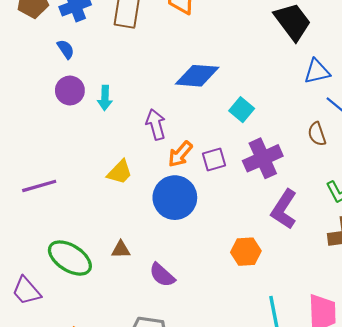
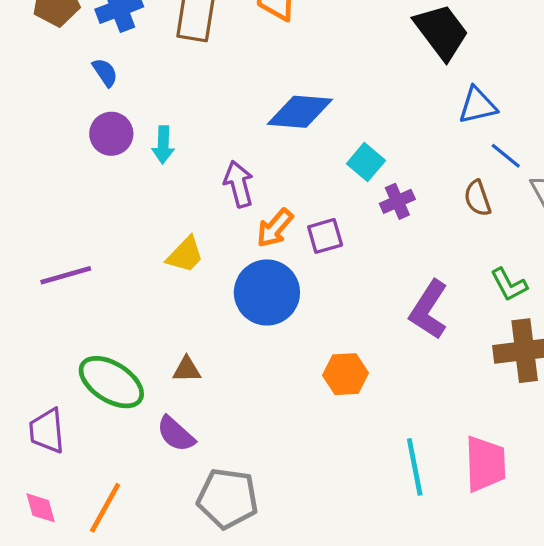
purple cross: (263, 158) -> (397, 201), moved, size x0.6
orange hexagon: (246, 252) -> (345, 374), moved
purple semicircle: (162, 275) -> (176, 434), moved
purple trapezoid: (26, 291) -> (47, 431), turned 36

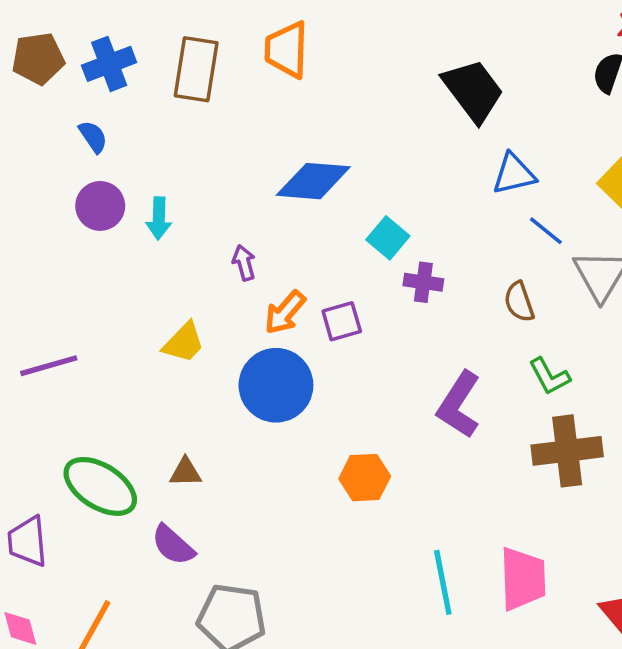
purple arrow: (239, 184) -> (244, 263), size x0.7
brown semicircle: (478, 198) -> (519, 302), moved
purple cross: (397, 201) -> (423, 282), turned 32

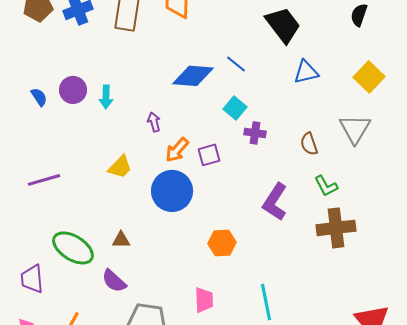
blue semicircle: (93, 137) -> (39, 97), moved
blue line: (546, 231) -> (236, 64), moved
pink trapezoid: (523, 579) -> (204, 300), moved, size x0.7

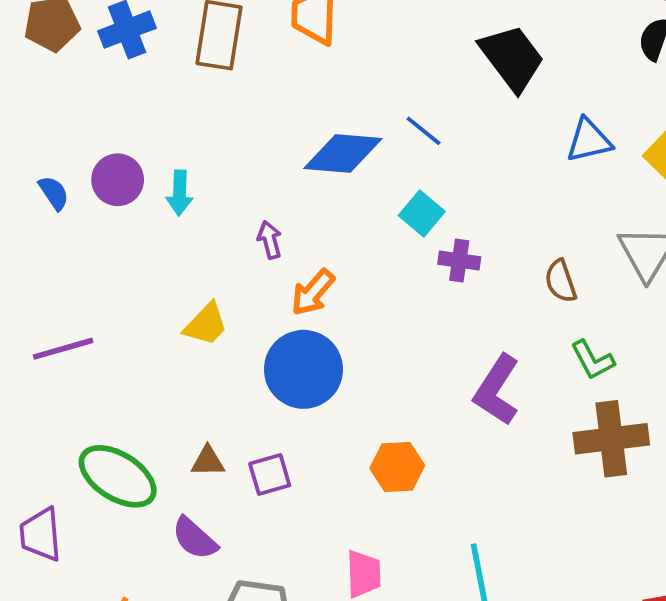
blue triangle: (306, 72) -> (589, 140), moved
purple square: (209, 155) -> (270, 474), moved

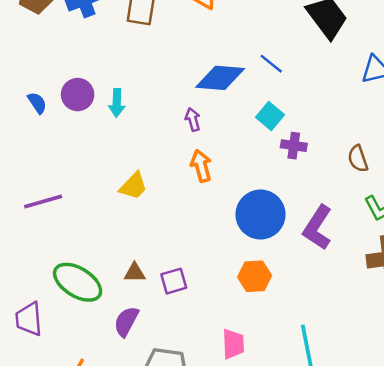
purple arrow: (270, 240) -> (193, 119), moved
orange arrow: (313, 292) -> (201, 166), turned 124
blue circle: (303, 369) -> (260, 215), moved
purple semicircle: (195, 538) -> (126, 321), turned 76

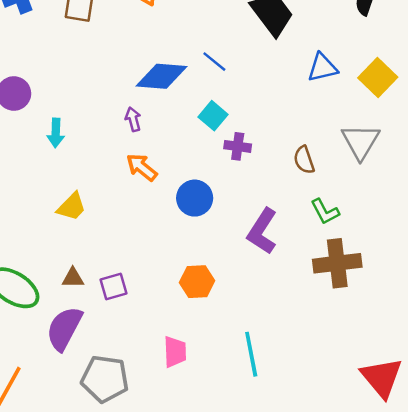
cyan arrow: (117, 103) -> (56, 133), moved
orange arrow: (201, 166) -> (142, 167), turned -36
yellow trapezoid: (133, 186) -> (72, 207), moved
blue circle: (260, 215) -> (195, 198), moved, size x0.7
purple semicircle: (126, 321) -> (64, 328), size x1.4

